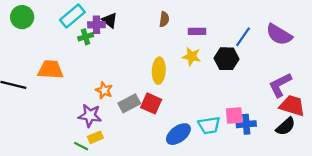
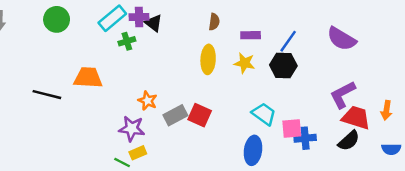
purple cross: (96, 25) -> (139, 17), moved
blue line: (243, 37) -> (288, 41), moved
yellow ellipse: (159, 71) -> (208, 59), moved
cyan trapezoid: (209, 125) -> (264, 114), moved, turned -135
blue ellipse: (178, 134) -> (253, 150), moved, turned -45

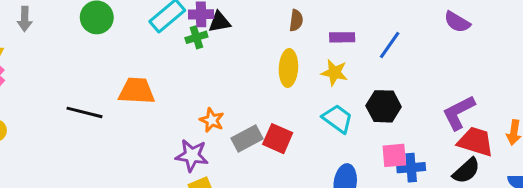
black triangle: (154, 23) -> (219, 22), turned -48
purple semicircle: (342, 39) -> (457, 22), moved, size x0.7
green cross: (127, 41) -> (196, 37), moved
black hexagon: (283, 65) -> (384, 106), moved
cyan trapezoid: (264, 114) -> (338, 119), moved

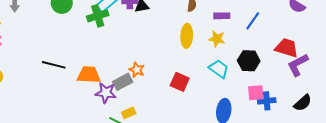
green cross: (196, 37) -> (98, 16), moved, size x1.5
orange trapezoid: (137, 91) -> (89, 75), moved
gray rectangle: (247, 139) -> (123, 82), moved
red trapezoid: (476, 142) -> (287, 48), moved
purple star: (192, 155) -> (106, 93), moved

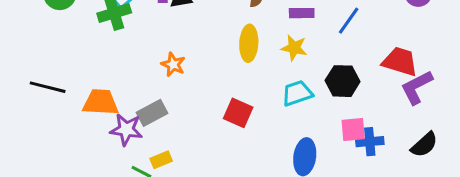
cyan trapezoid: (219, 69) -> (297, 93), turned -55
orange star: (137, 70) -> (173, 64), moved

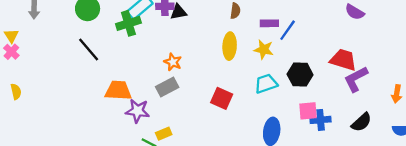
blue line: (349, 21) -> (288, 30), moved
black line: (48, 87) -> (89, 49), moved, turned 35
gray rectangle: (152, 113) -> (167, 87), moved

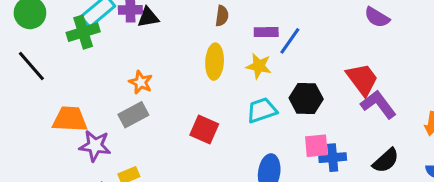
red trapezoid: (343, 60) -> (362, 79), turned 36
purple L-shape: (356, 79) -> (378, 104), turned 80

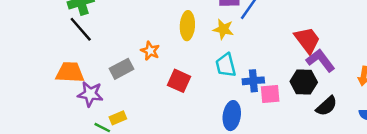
black line: (31, 66) -> (81, 29), moved
orange star: (141, 82) -> (150, 51), moved
black hexagon: (306, 99) -> (304, 82), moved
cyan trapezoid: (262, 110) -> (226, 65), turned -85
blue cross: (333, 158) -> (253, 81), moved

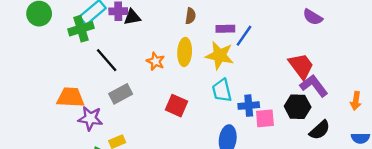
black line: (81, 29) -> (107, 60), moved
yellow star: (223, 29) -> (220, 55), size x1.4
orange star: (150, 51) -> (156, 61), moved

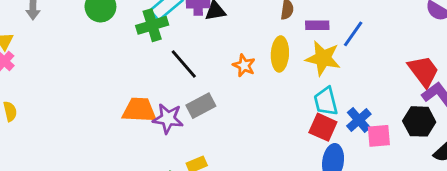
purple rectangle: (225, 29) -> (317, 25), moved
red square: (176, 106) -> (323, 127), moved
blue cross: (249, 106) -> (359, 120), turned -36
purple star: (90, 118) -> (168, 119), moved

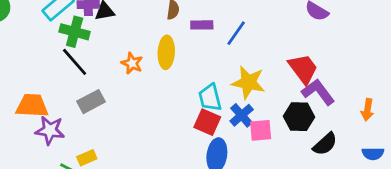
green cross: (152, 25) -> (75, 32), moved, turned 32
yellow star: (323, 58) -> (248, 82), moved
purple star: (168, 119) -> (50, 130), moved

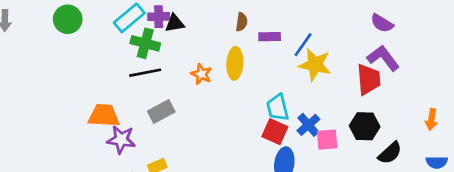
black line: (75, 62) -> (145, 73), turned -60
red trapezoid: (303, 69) -> (369, 79), turned 32
yellow star: (248, 82) -> (315, 65), moved
purple L-shape: (318, 92) -> (383, 58), moved

